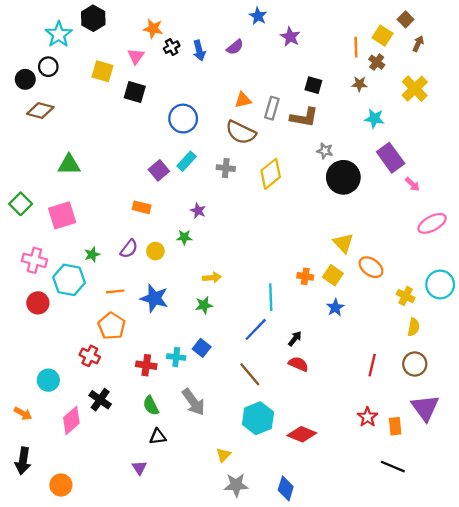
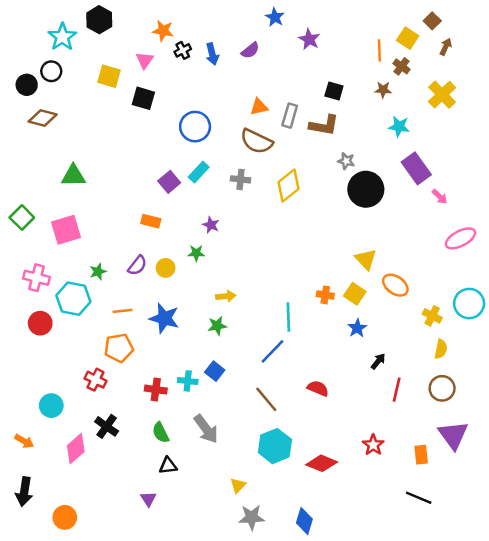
orange pentagon: (112, 326) -> (119, 348), turned 30
black arrow: (295, 339) -> (378, 361), moved
red star: (367, 417) -> (373, 445), moved

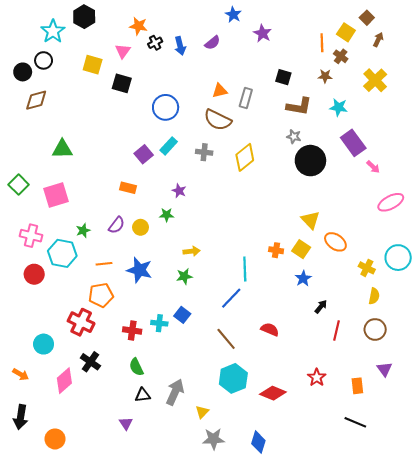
brown diamond: (43, 118) -> (36, 100), turned -30
brown L-shape: (324, 125) -> (299, 106), moved
red cross: (95, 380) -> (81, 322), size x1.4
gray arrow: (206, 429) -> (175, 392), moved, turned -120
purple triangle: (453, 435) -> (384, 369), size x0.6

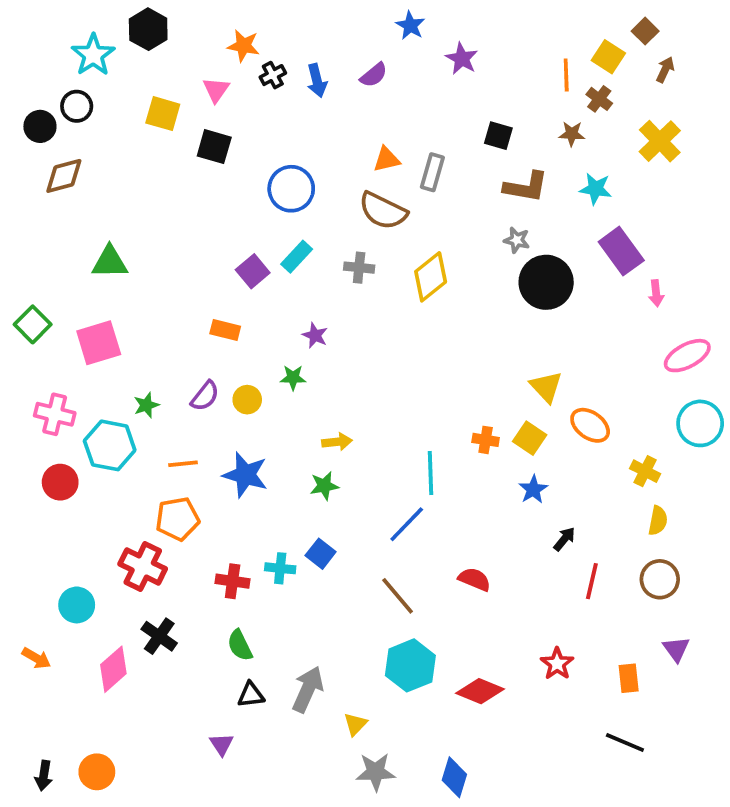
pink arrow: (373, 167) -> (656, 293), turned 40
cyan circle: (398, 258) -> (700, 423), moved
black arrow: (21, 417) -> (44, 776), moved, size x0.7

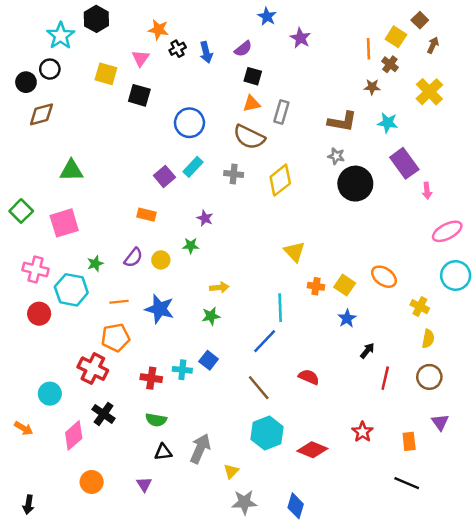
black square: (498, 136) -> (253, 76), moved
yellow triangle: (546, 387) -> (294, 252), moved
green semicircle: (240, 645) -> (156, 420), turned -54
orange circle: (97, 772) -> (92, 482), moved

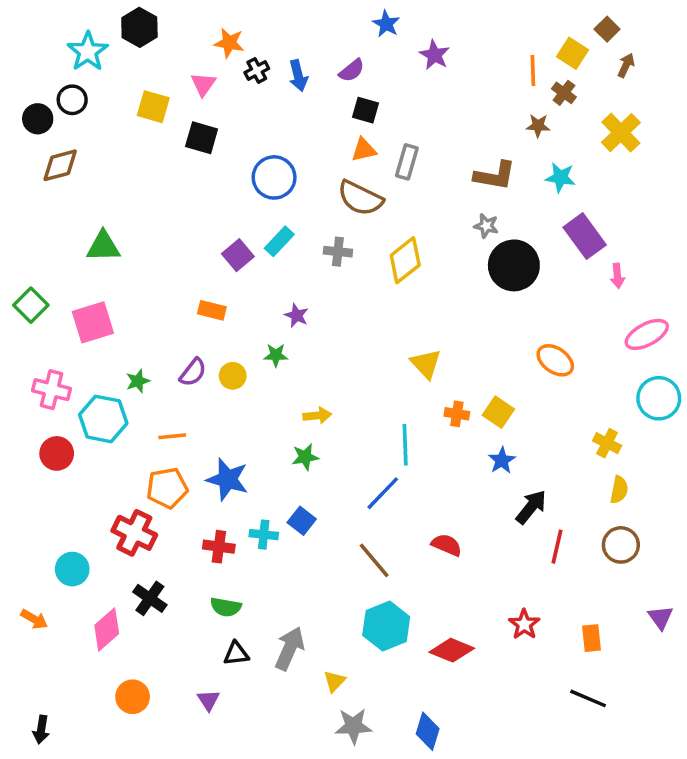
orange ellipse: (384, 277) -> (555, 360), moved
blue star: (160, 309) -> (227, 479), moved
black arrow: (367, 351) -> (531, 507), size x1.5
purple triangle: (440, 422) -> (661, 617), moved

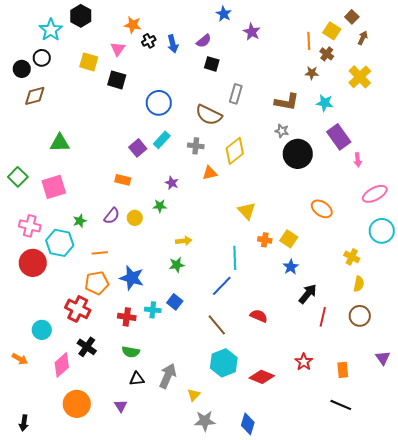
orange triangle: (364, 150) -> (210, 173), moved
red circle: (57, 453) -> (33, 263), size x1.4
orange circle: (133, 697) -> (77, 404), size x1.4

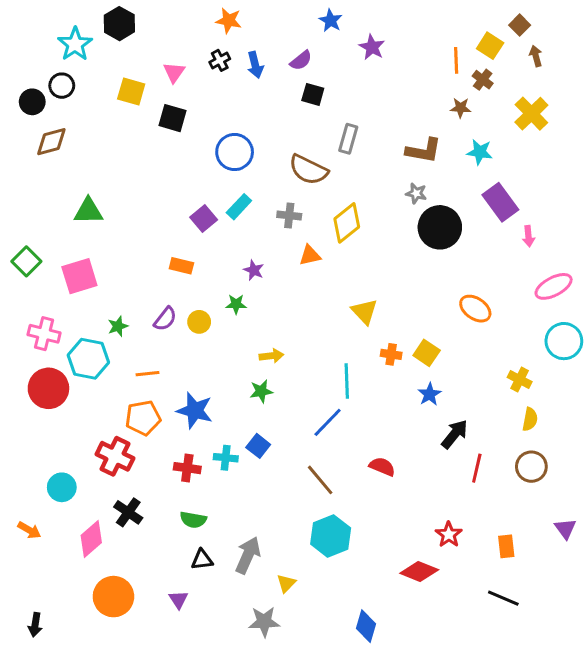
orange star: (133, 25) -> (229, 21), moved
brown arrow: (363, 38) -> (536, 56), turned -40
red diamond: (262, 377) -> (419, 571), moved
gray star: (205, 421) -> (264, 622), moved

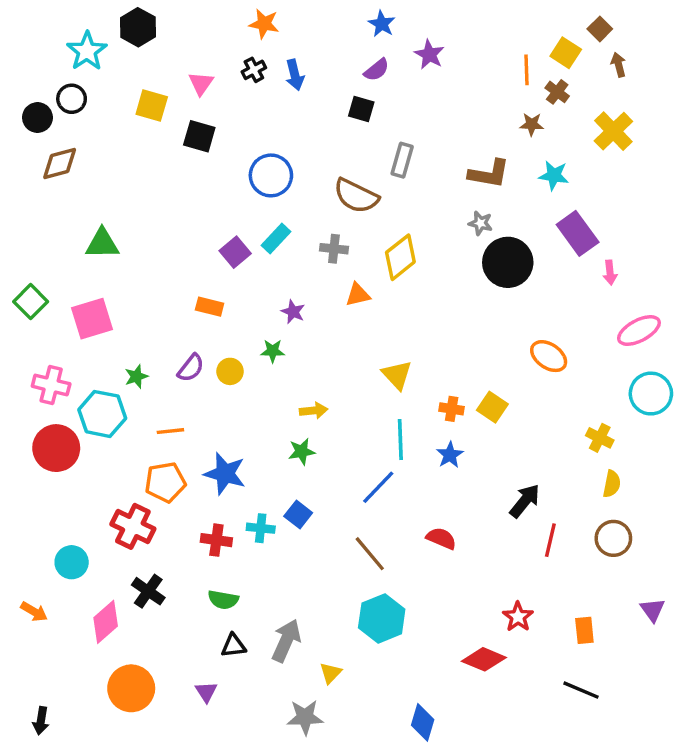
purple semicircle: (301, 60) -> (377, 70), moved
yellow triangle: (365, 312) -> (397, 375), moved
blue star: (430, 394) -> (450, 455), moved

